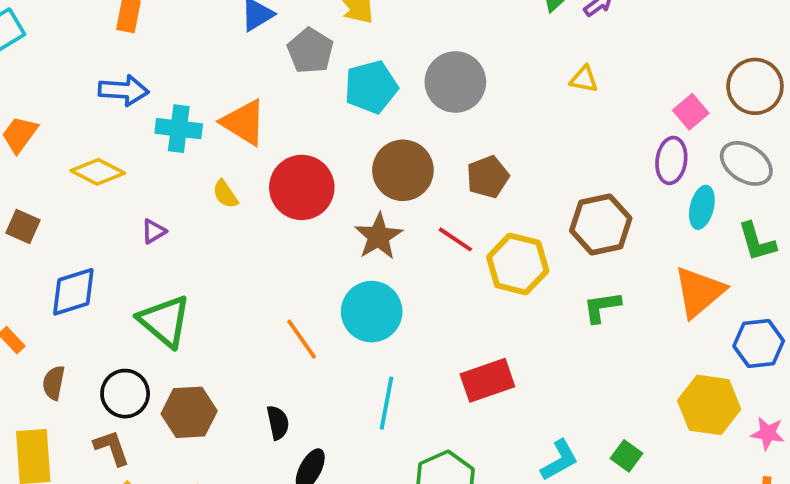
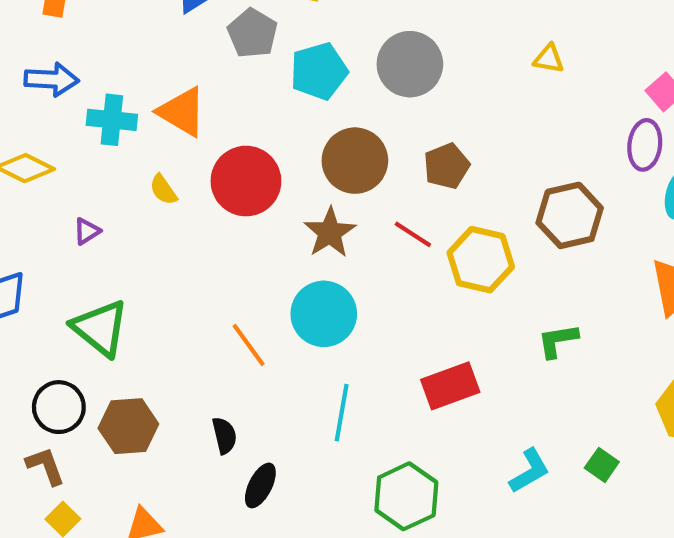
green L-shape: (602, 307) -> (558, 341), moved

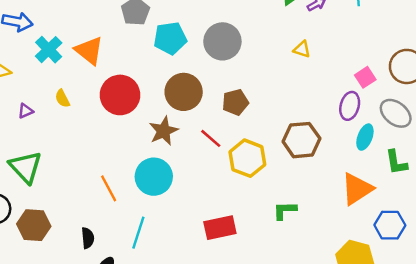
cyan cross: (112, 120) -> (49, 50), turned 32
yellow semicircle: (163, 190) -> (62, 98), moved
cyan line: (342, 413) -> (138, 233), moved

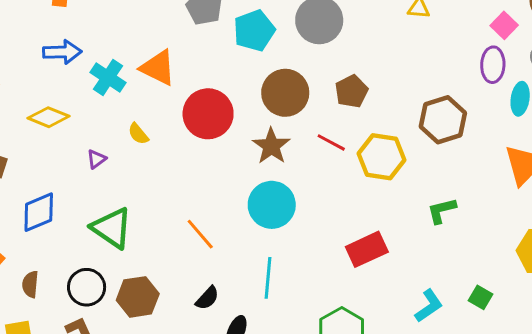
orange line: (109, 188) -> (200, 234), moved
black semicircle: (88, 238) -> (207, 298), turned 60

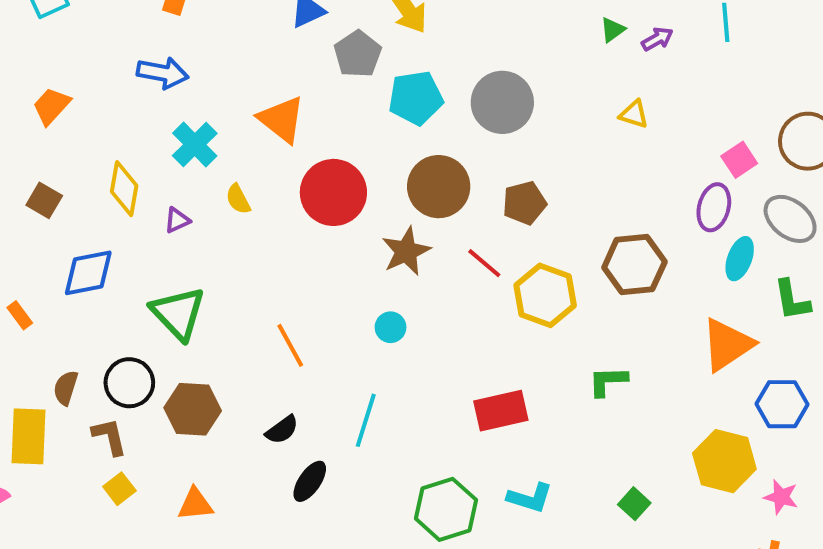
cyan cross: (108, 77) -> (195, 144), moved
yellow diamond: (48, 117) -> (124, 189), moved, turned 66
cyan circle: (272, 205) -> (391, 327), size x0.5
brown semicircle: (30, 284) -> (66, 388), moved
cyan L-shape: (429, 306) -> (530, 498), moved, turned 40

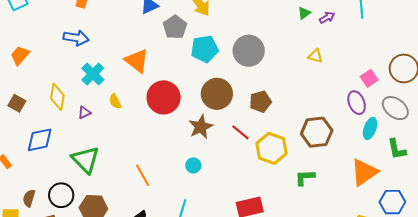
purple ellipse: (714, 207) -> (357, 103), turned -35
green L-shape: (608, 381) -> (305, 177), moved

